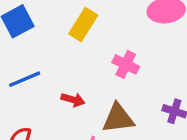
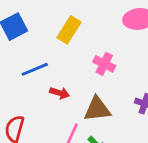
blue line: (25, 79) -> (35, 69), moved

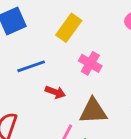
pink cross: (104, 64) -> (90, 63), moved

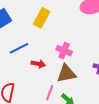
pink cross: (90, 63) -> (64, 51), moved

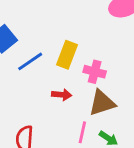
yellow rectangle: (42, 18) -> (67, 55), moved
blue line: (19, 48) -> (30, 61), moved

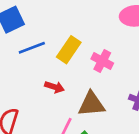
pink cross: (95, 72) -> (102, 61), moved

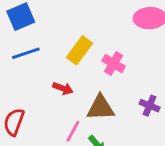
blue line: (32, 48) -> (26, 53), moved

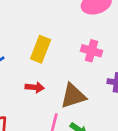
pink cross: (114, 64) -> (91, 51), moved

